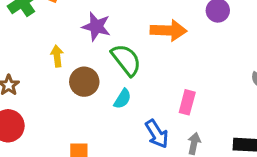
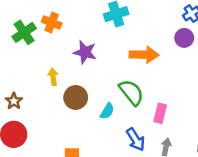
green semicircle: (126, 60) -> (131, 92), moved

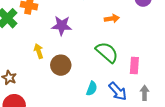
orange arrow: (144, 55) -> (112, 19), size x0.6
cyan semicircle: (107, 111) -> (92, 89), moved

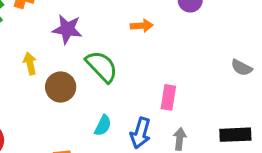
green semicircle: (107, 52) -> (102, 66), moved
blue arrow: (118, 91) -> (141, 133), turned 54

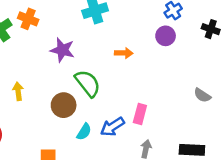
yellow arrow: (30, 64) -> (18, 91), moved
brown circle: (61, 87) -> (64, 105), moved
blue arrow: (141, 133) -> (112, 127), moved, turned 35

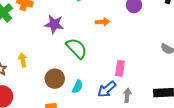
brown circle: (64, 105) -> (55, 79), moved
blue arrow: (112, 127) -> (107, 89), moved

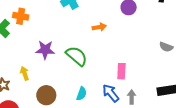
purple star: (54, 24) -> (45, 50), moved
brown circle: (55, 79) -> (46, 95), moved
blue arrow: (107, 89) -> (111, 93), turned 96

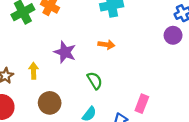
orange arrow: (99, 27) -> (106, 45), moved
green semicircle: (77, 56) -> (95, 81), moved, size x0.7

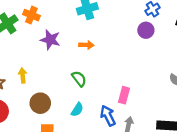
purple star: (65, 52) -> (50, 40), moved

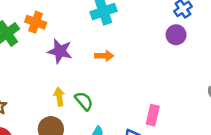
yellow arrow: (23, 75) -> (59, 97), moved
green semicircle: (79, 79) -> (84, 101), moved

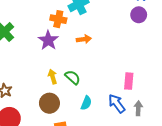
orange cross: (36, 22) -> (58, 19), moved
purple star: (60, 51) -> (48, 40), turned 30

